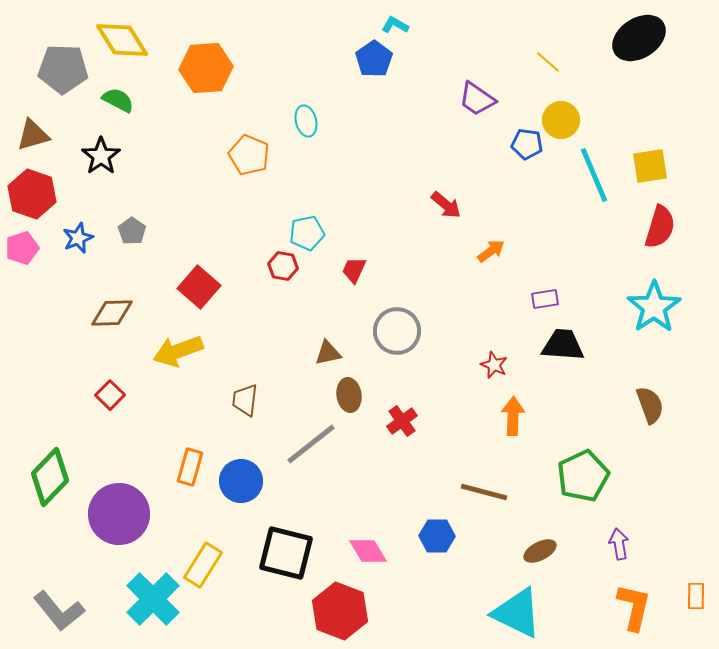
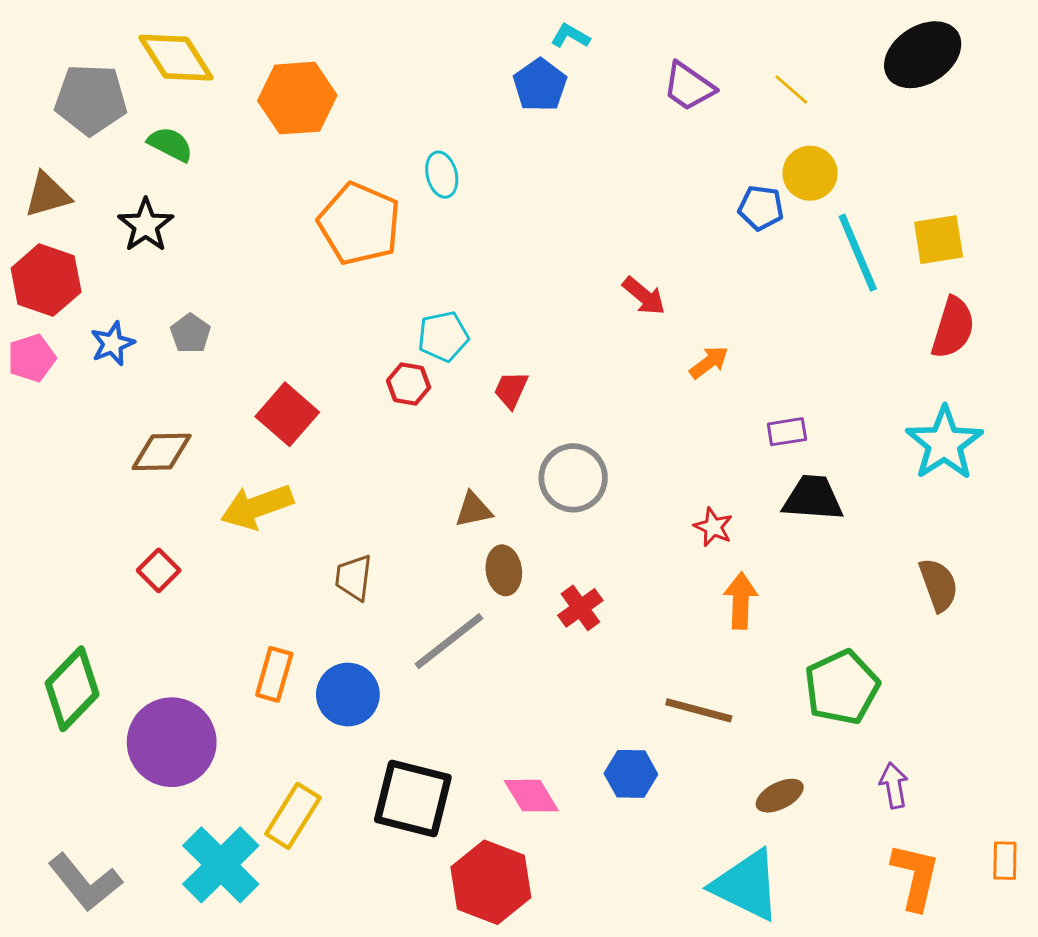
purple trapezoid: (477, 99) -> (689, 87), moved
orange pentagon: (249, 155) -> (359, 224), size x1.4

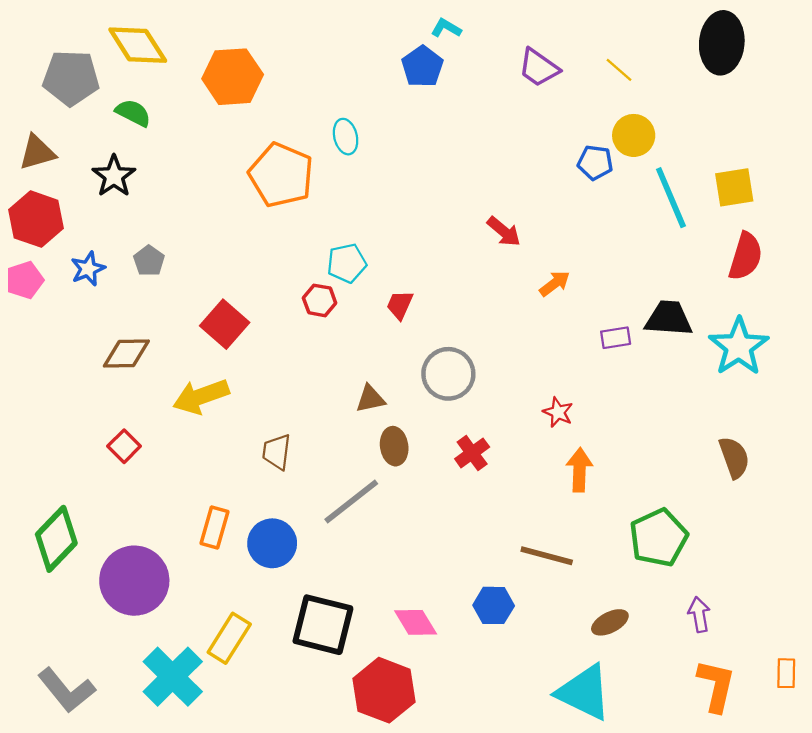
black ellipse: (923, 55) -> (722, 43), turned -52
black trapezoid: (813, 498) -> (669, 318), moved
red cross: (580, 608) -> (472, 453), moved

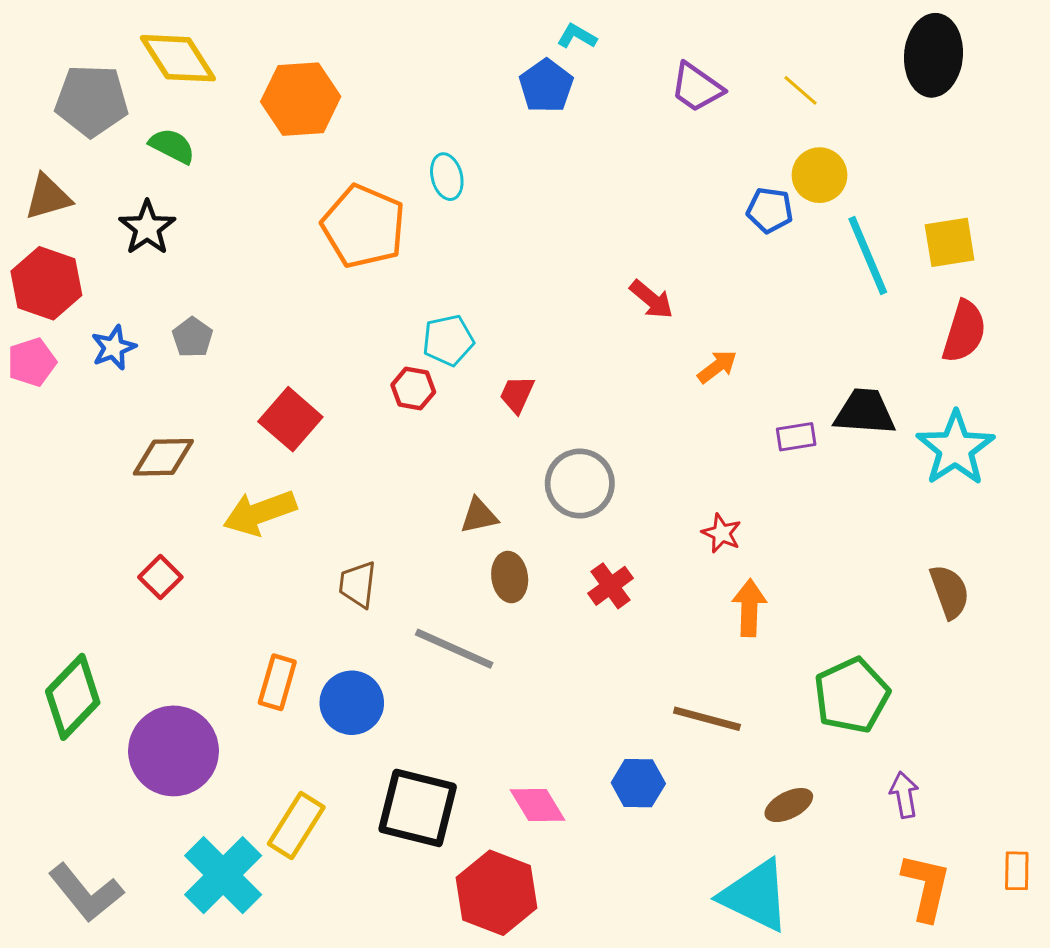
gray line: (351, 502) -> (454, 649), turned 62

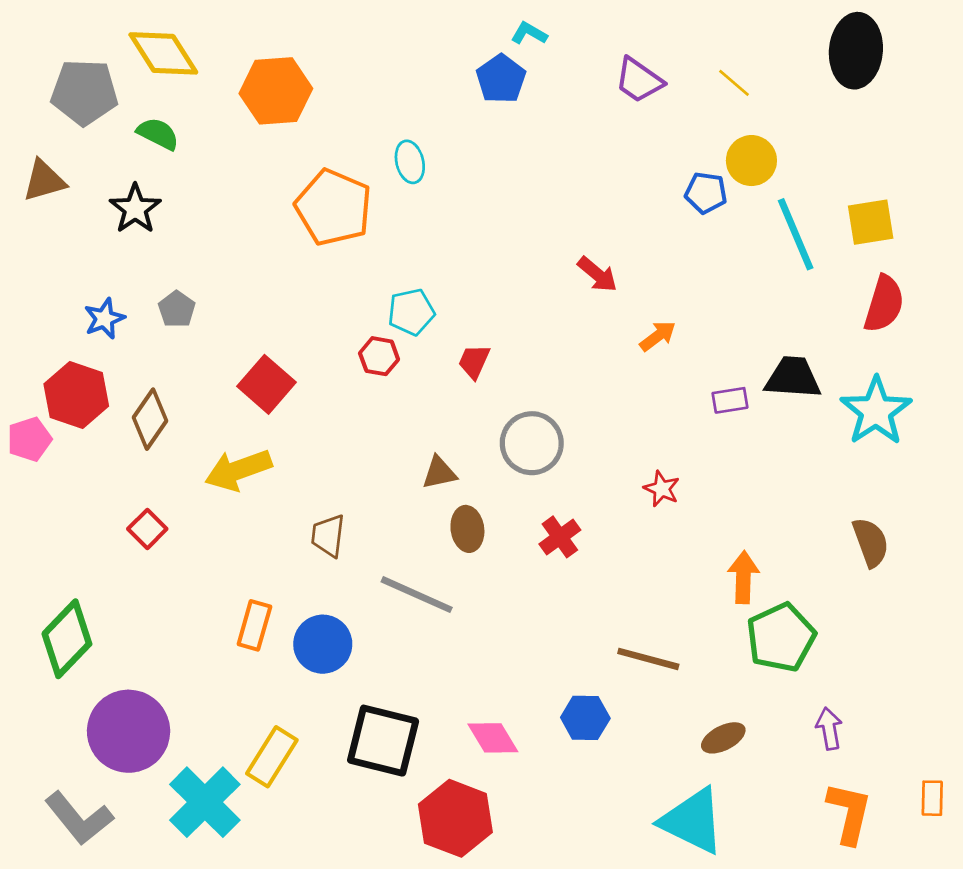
red hexagon: (46, 283) -> (76, 395), moved
pink pentagon: (32, 362) -> (29, 439), moved
brown diamond: (163, 457) -> (150, 419), turned -54
orange arrow: (749, 608) -> (743, 577), moved
purple circle: (174, 751) -> (129, 731), moved

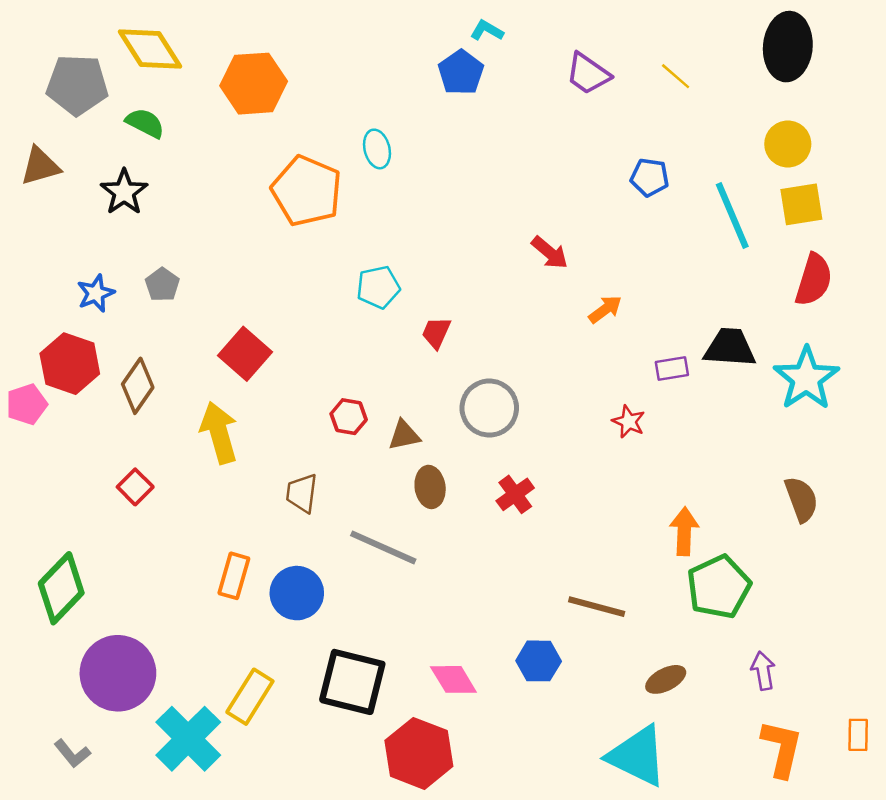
yellow circle: (751, 161) -> (788, 144), moved
red hexagon: (379, 356) -> (349, 417), moved
yellow arrow: (238, 470) -> (219, 433), turned 94
red star: (662, 489) -> (629, 422), moved
gray L-shape: (79, 818) -> (72, 753), size x0.6

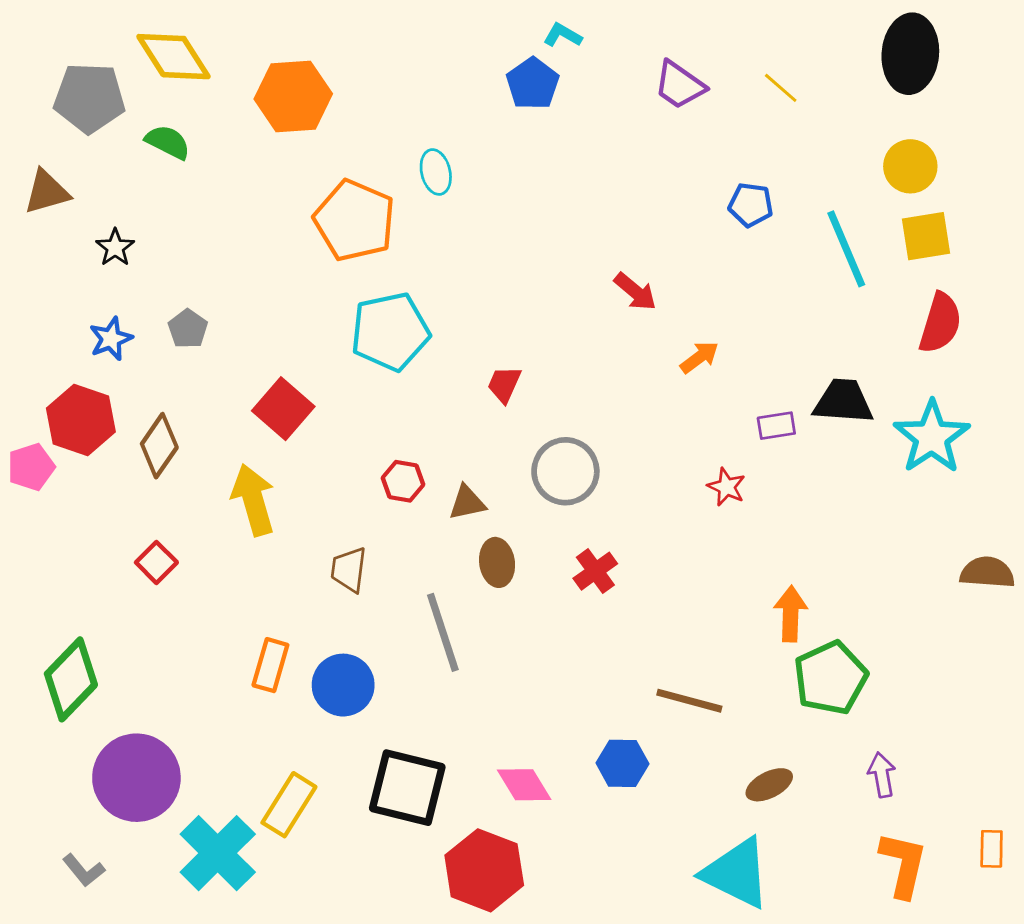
black star: (124, 192) -> (115, 248), moved, size x0.7
cyan pentagon: (378, 287) -> (390, 332), moved, size x1.6
brown semicircle: (801, 499) -> (987, 572), moved, turned -66
gray line: (383, 547) -> (443, 632), turned 48

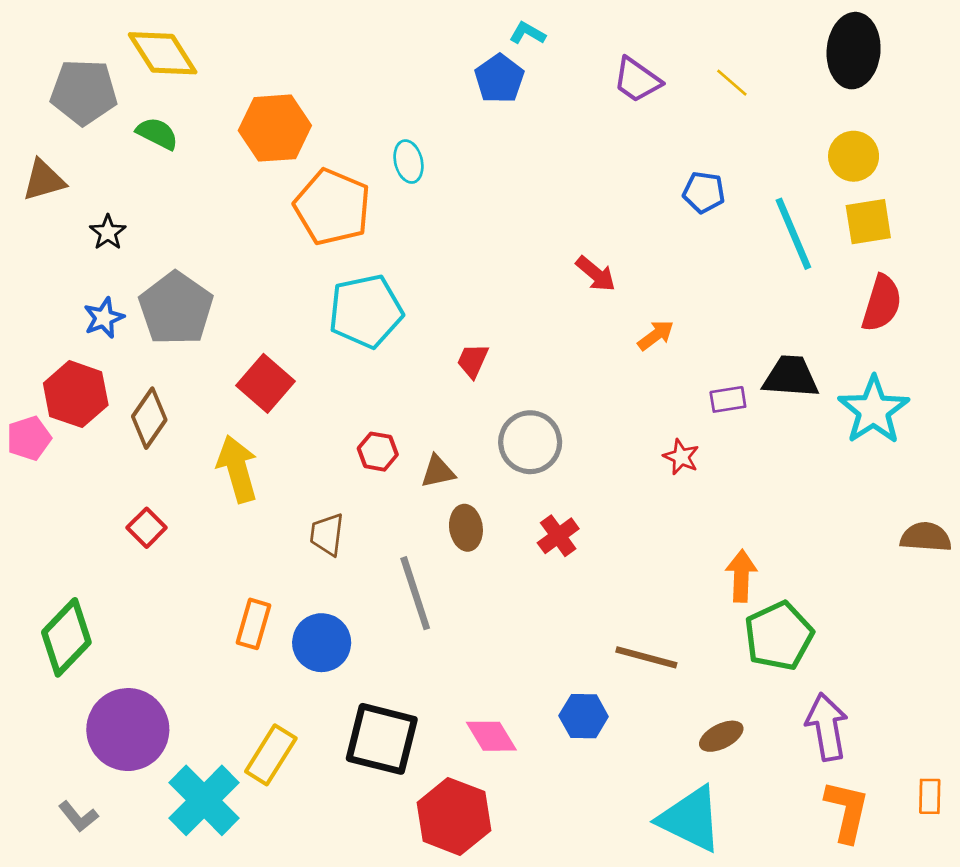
orange hexagon: (293, 96) -> (275, 128), moved
gray pentagon: (188, 329) -> (176, 309), size x2.0
purple arrow: (882, 775) -> (827, 727), size x1.6

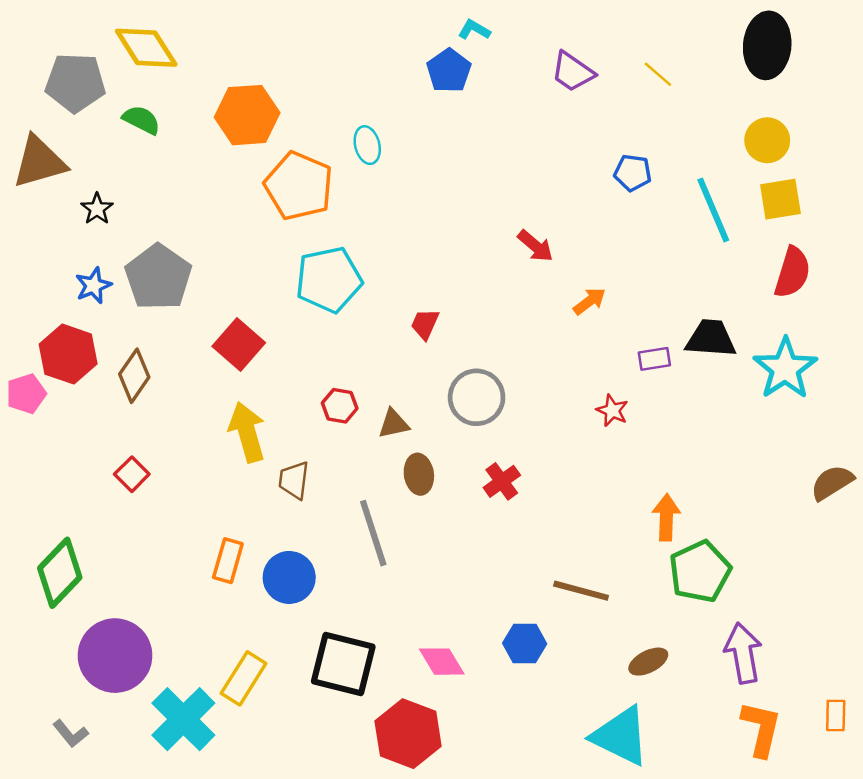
brown triangle: (44, 180) -> (39, 162), size x1.4
yellow arrow: (237, 469) -> (247, 432), moved
brown semicircle: (926, 537) -> (832, 483), turned -36

